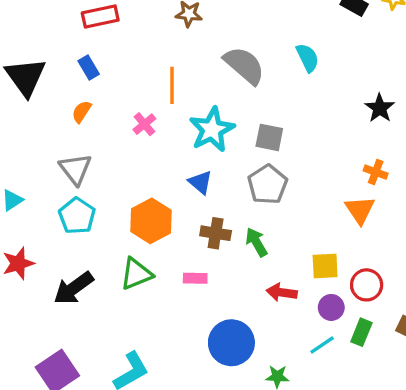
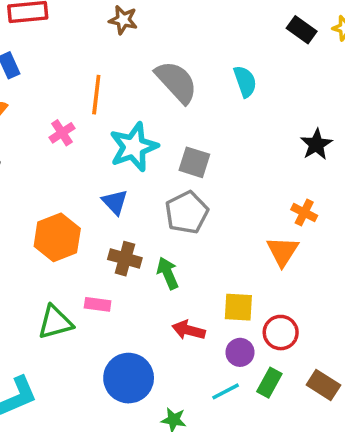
green triangle: (136, 274) -> (55, 322), moved

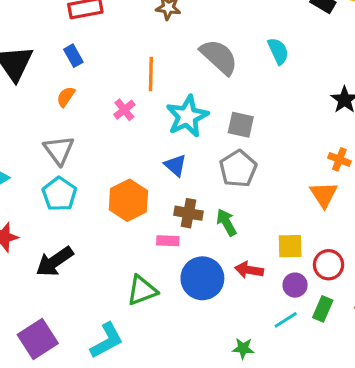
pink rectangle: (98, 304) -> (168, 241), moved
green triangle: (55, 322) -> (142, 290), moved
blue circle: (129, 378) -> (202, 278), moved

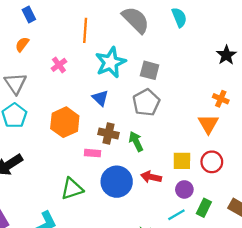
pink cross: (124, 110) -> (59, 65), moved
red circle: (329, 265) -> (212, 162), moved

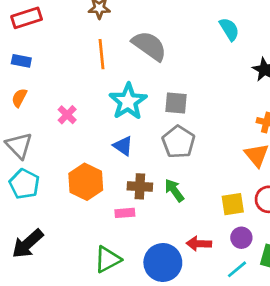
blue rectangle: (29, 15) -> (21, 61), turned -42
cyan semicircle: (179, 17) -> (229, 29), moved
orange line: (85, 30) -> (102, 54), moved
red arrow: (151, 177) -> (199, 244), moved
blue circle: (117, 182) -> (163, 262), moved

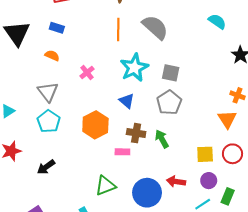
cyan semicircle: (229, 29) -> (217, 21), turned -30
orange semicircle: (19, 98) -> (52, 56), turned 80
black arrow: (28, 244) -> (46, 167), size x0.7

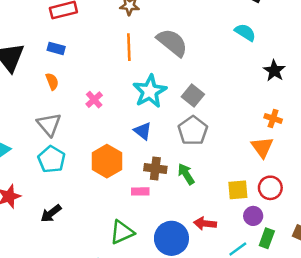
orange semicircle: (52, 56) -> (52, 81), turned 48
gray square: (171, 73) -> (193, 96), turned 30
purple circle: (209, 181) -> (253, 216), moved

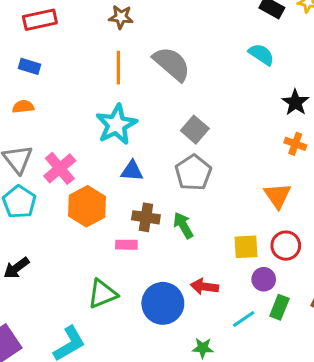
orange semicircle: (52, 81) -> (23, 107), turned -77
cyan star: (150, 91) -> (116, 124), moved
pink cross: (94, 100) -> (60, 168), moved, size x1.5
orange cross: (273, 118) -> (295, 144), moved
blue triangle: (143, 131) -> (132, 171), turned -36

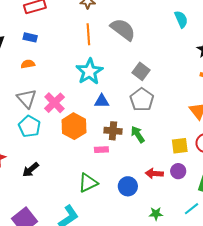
cyan semicircle: (261, 54) -> (181, 19), turned 36
purple circle: (264, 279) -> (178, 171), moved
blue circle: (163, 303) -> (128, 186), size x0.7
cyan line: (244, 319) -> (192, 209), moved

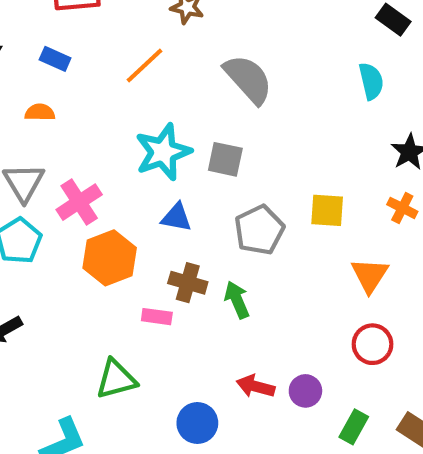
orange line: (88, 34) -> (144, 65), moved, turned 40
gray square: (141, 71) -> (225, 159), moved, turned -36
yellow square: (180, 146) -> (327, 210), moved
blue circle: (128, 186) -> (197, 423), moved

